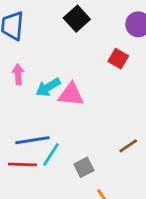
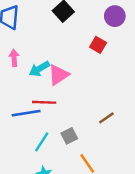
pink triangle: (71, 94) -> (58, 75), turned -40
cyan line: (51, 154) -> (42, 142), moved
red line: (22, 164) -> (44, 102), moved

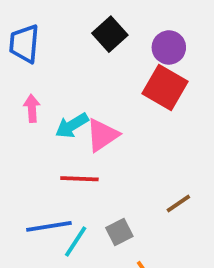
purple circle: (115, 16) -> (169, 47), moved
red square: (98, 45) -> (165, 87), size x1.6
blue line: (26, 113) -> (49, 226), moved

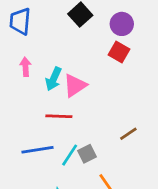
red square: (165, 87) -> (119, 52), size x0.7
cyan arrow: (72, 125) -> (54, 79), turned -35
cyan line: (76, 242) -> (70, 155), moved

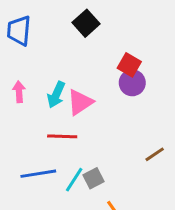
purple circle: (122, 24) -> (132, 83), moved
pink arrow: (25, 67) -> (19, 92), moved
brown line: (128, 134) -> (155, 154), moved

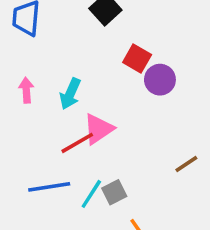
red square: (129, 65) -> (137, 59), moved
pink triangle: (80, 102) -> (98, 129), moved
red line: (62, 136) -> (77, 143), turned -32

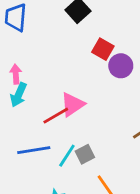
cyan arrow: (70, 94) -> (19, 95), moved

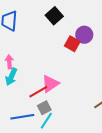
purple circle: (121, 66) -> (84, 35), moved
gray square: (85, 154) -> (44, 108), moved

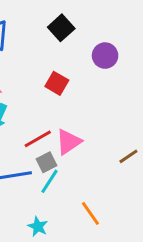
red square: (72, 44) -> (57, 83), moved
pink triangle: (50, 84) -> (69, 142), moved

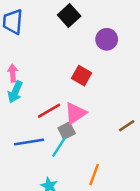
red square: (57, 83) -> (82, 76), moved
gray square: (47, 162) -> (67, 131), moved
orange line: (90, 213) -> (94, 175), turned 55

